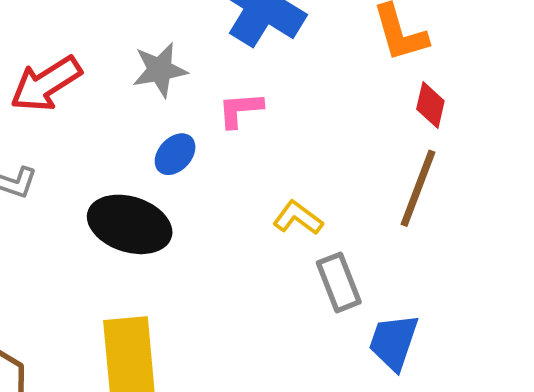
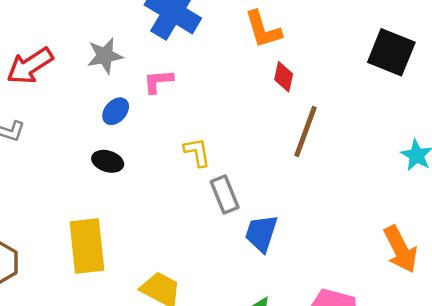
brown line: (418, 188) -> (305, 132), moved
yellow L-shape: (298, 218) -> (197, 152), turned 44
black ellipse: (130, 224) -> (108, 161), moved, size x0.6

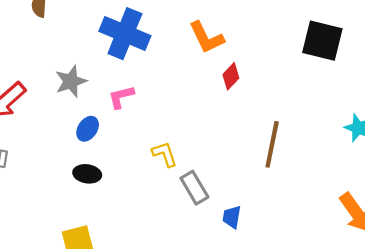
red diamond: (284, 77) -> (231, 76), turned 40
brown line: (305, 132) -> (272, 144), moved
blue trapezoid: (261, 233) -> (232, 217), size x0.7

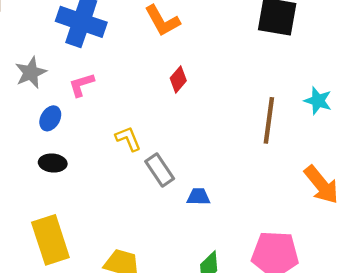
red diamond: (231, 76) -> (178, 79), moved
brown line: (272, 144) -> (269, 120), moved
blue trapezoid: (232, 217) -> (198, 197), turned 85

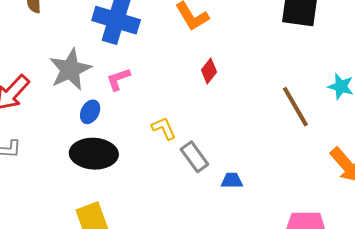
gray star: (31, 73) -> (70, 69), size x1.4
brown line: (269, 120) -> (295, 107), turned -36
black ellipse: (53, 163) -> (94, 154), size x1.8

